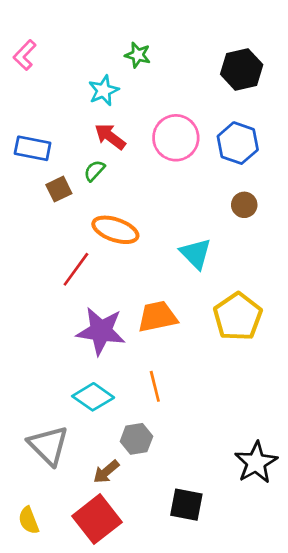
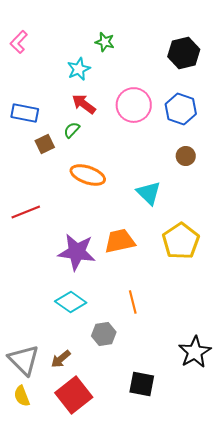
red line: (76, 269) -> (26, 212), moved, turned 32
orange line: (155, 386) -> (133, 302), moved
gray triangle: (48, 445) -> (24, 360), moved
brown arrow: (106, 472) -> (61, 359), moved

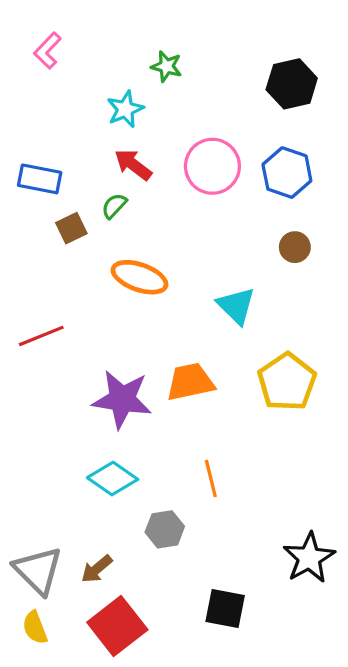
pink L-shape: (19, 42) -> (48, 51), moved

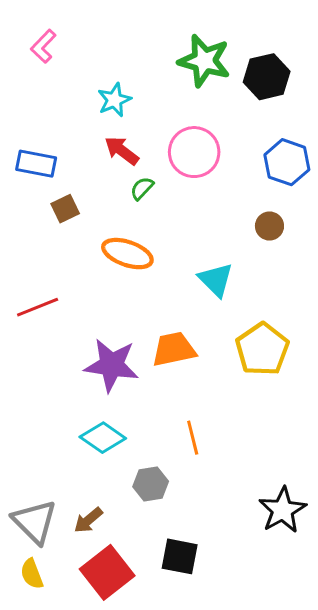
green star: (166, 66) -> (204, 61), moved, size x1.8
blue hexagon: (287, 173) -> (287, 162), moved
green semicircle: (114, 206) -> (142, 188), moved
black square: (225, 609) -> (180, 556), moved

